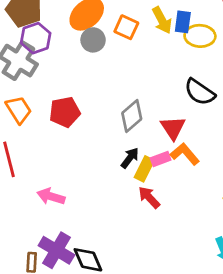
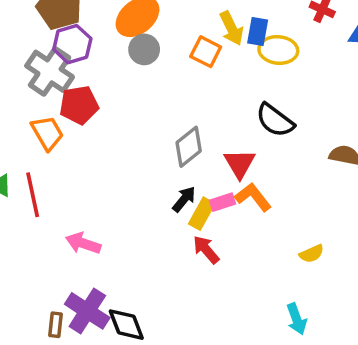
orange square: (126, 27) -> (206, 52), moved
red pentagon: (65, 112) -> (79, 105), moved

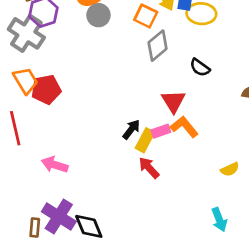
red pentagon: (79, 105) -> (46, 89), moved
black semicircle: (275, 120) -> (200, 68), size x0.7
gray diamond: (189, 147) -> (158, 46), moved

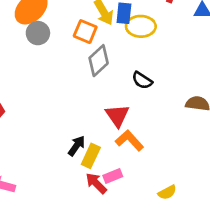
pink rectangle: (161, 131) -> (113, 176), moved
yellow semicircle: (230, 169) -> (167, 192), moved

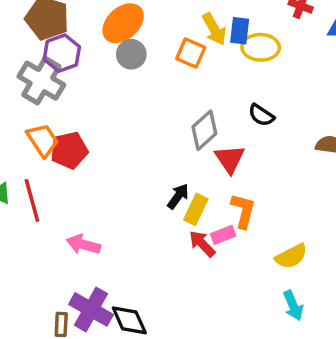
gray diamond: (99, 61) -> (204, 130), moved
orange L-shape: (129, 140) -> (243, 211), moved, turned 56
yellow semicircle: (167, 192) -> (291, 256), size x1.4

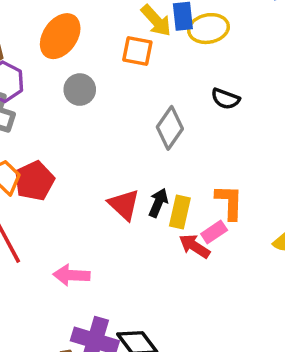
gray circle: (131, 54) -> (80, 90), moved
red triangle: (230, 159) -> (124, 205), moved

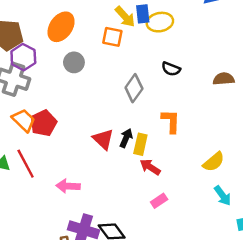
orange L-shape: (229, 202) -> (171, 121), moved
pink rectangle: (214, 232) -> (159, 201), moved

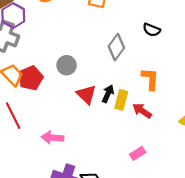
gray circle: (74, 62) -> (67, 65), moved
red arrow: (150, 167) -> (142, 111), moved

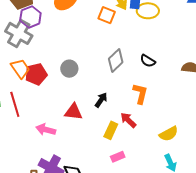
black semicircle: (152, 30) -> (148, 61), moved
red triangle: (86, 94) -> (74, 112), moved, turned -48
yellow rectangle: (121, 100) -> (111, 130), moved

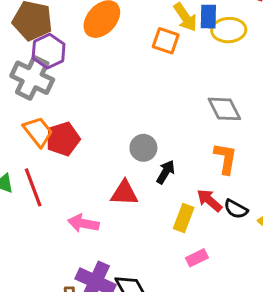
gray diamond: (116, 61) -> (224, 109), moved, turned -70
black semicircle: (148, 61) -> (236, 209), moved
gray circle: (69, 69) -> (143, 148), moved

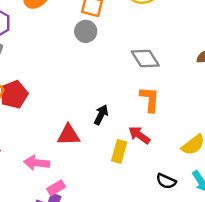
gray circle: (143, 148) -> (86, 31), moved
black semicircle: (236, 209) -> (166, 181), moved
pink rectangle: (197, 258) -> (56, 188), moved

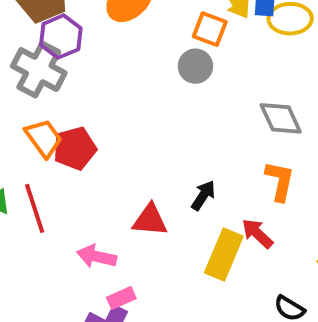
yellow rectangle: (119, 151) -> (224, 254), size x1.4

